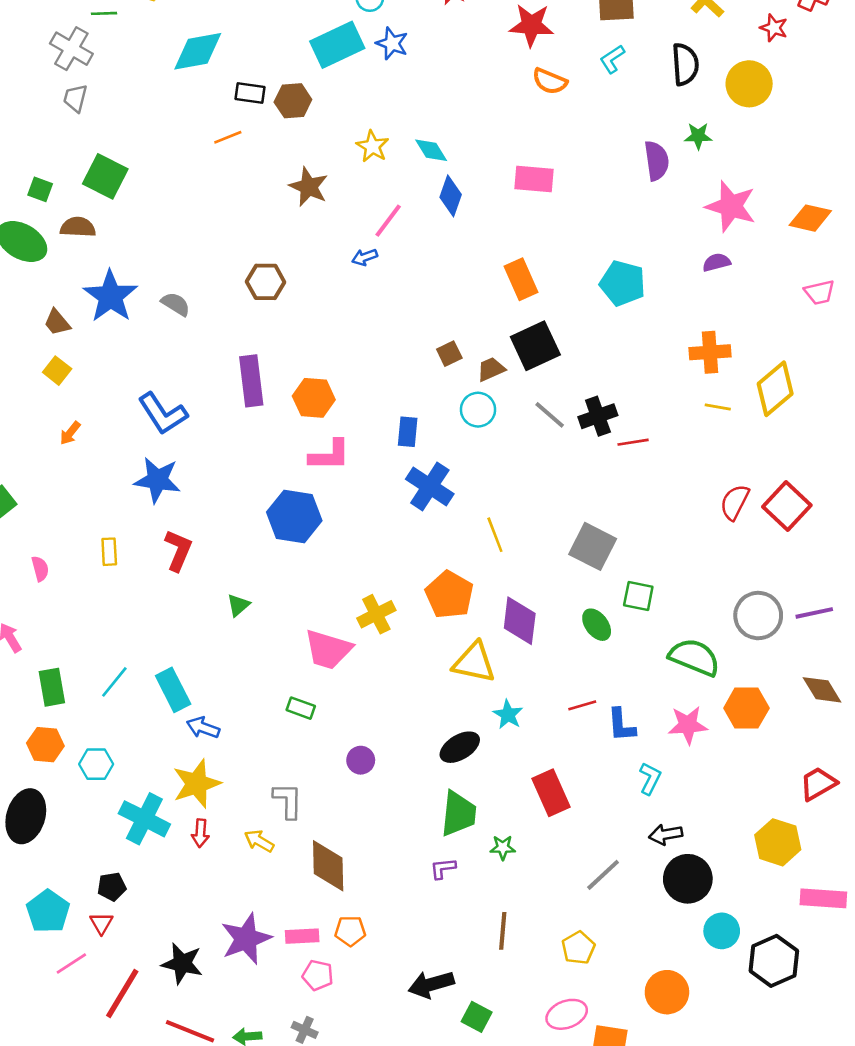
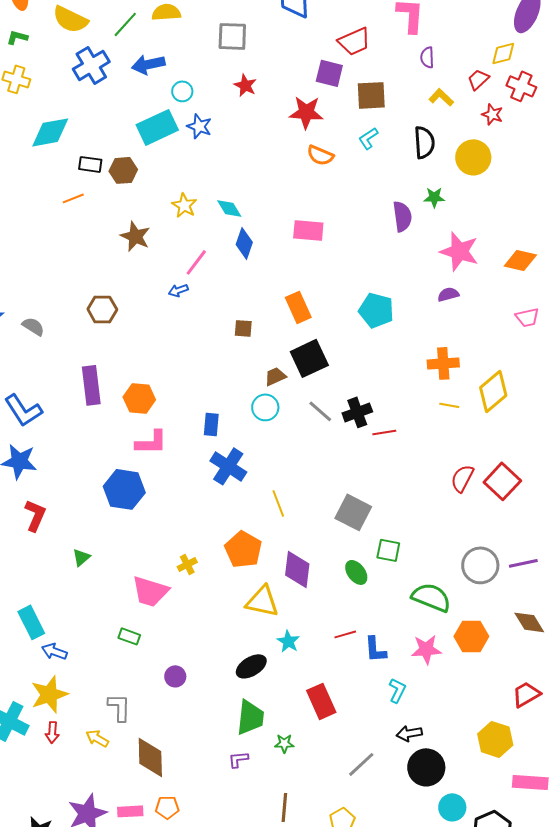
brown square: (449, 354) -> (243, 328), moved, turned 30
yellow cross: (376, 614) -> (187, 564), size x0.7

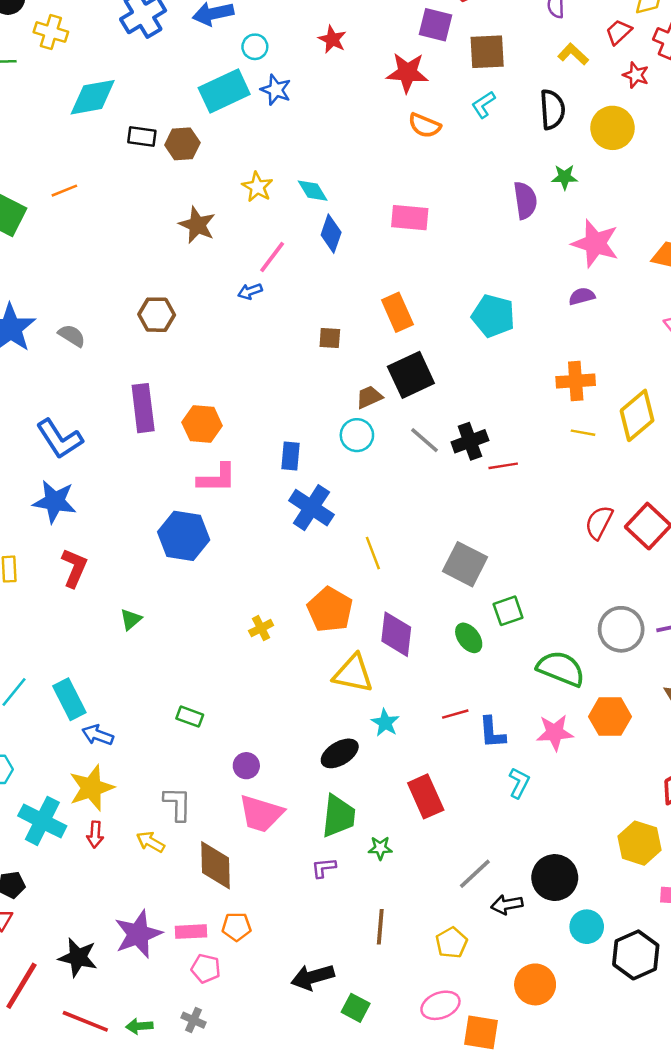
orange line: (73, 198) -> (64, 191), moved
green square: (388, 550) -> (508, 611), turned -30
pink trapezoid: (150, 591) -> (261, 814), moved
black arrow: (409, 733) -> (507, 905), moved

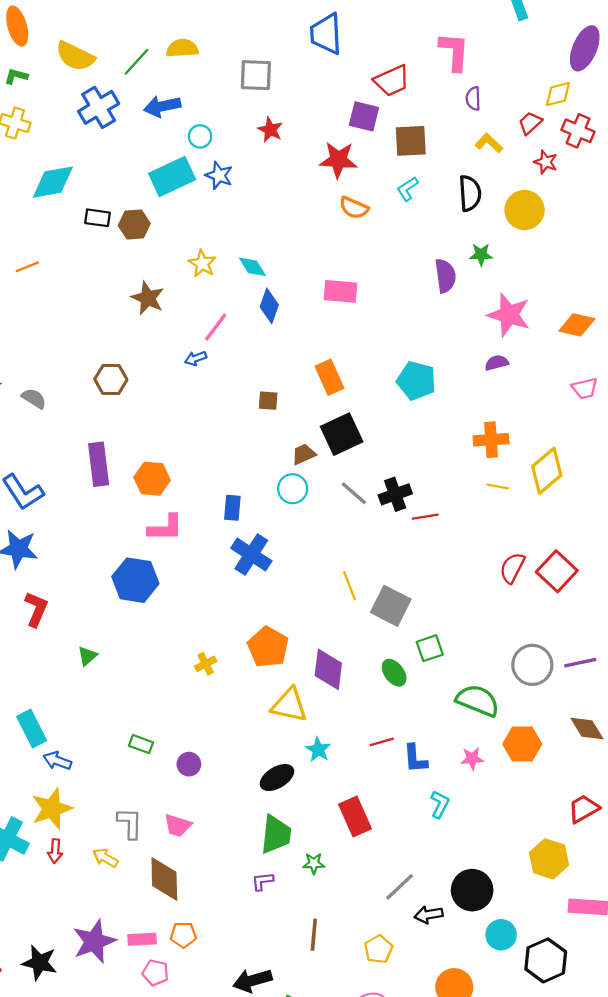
yellow line: (373, 553) -> (349, 586), moved
pink star: (555, 733) -> (472, 759), size x0.7
purple circle: (246, 766) -> (189, 764), moved
pink trapezoid: (261, 814) -> (178, 825), moved, size x0.7

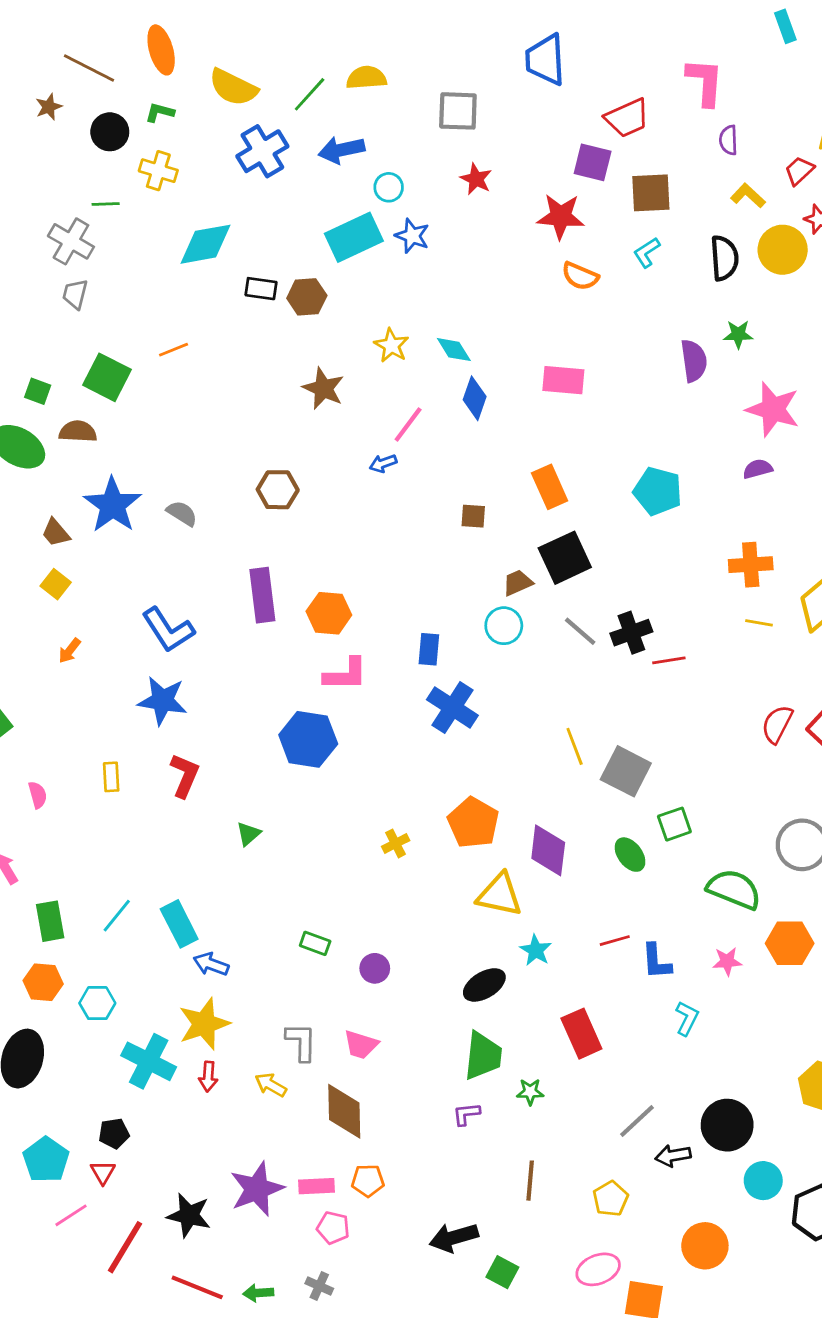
yellow circle: (525, 210) -> (783, 250), moved

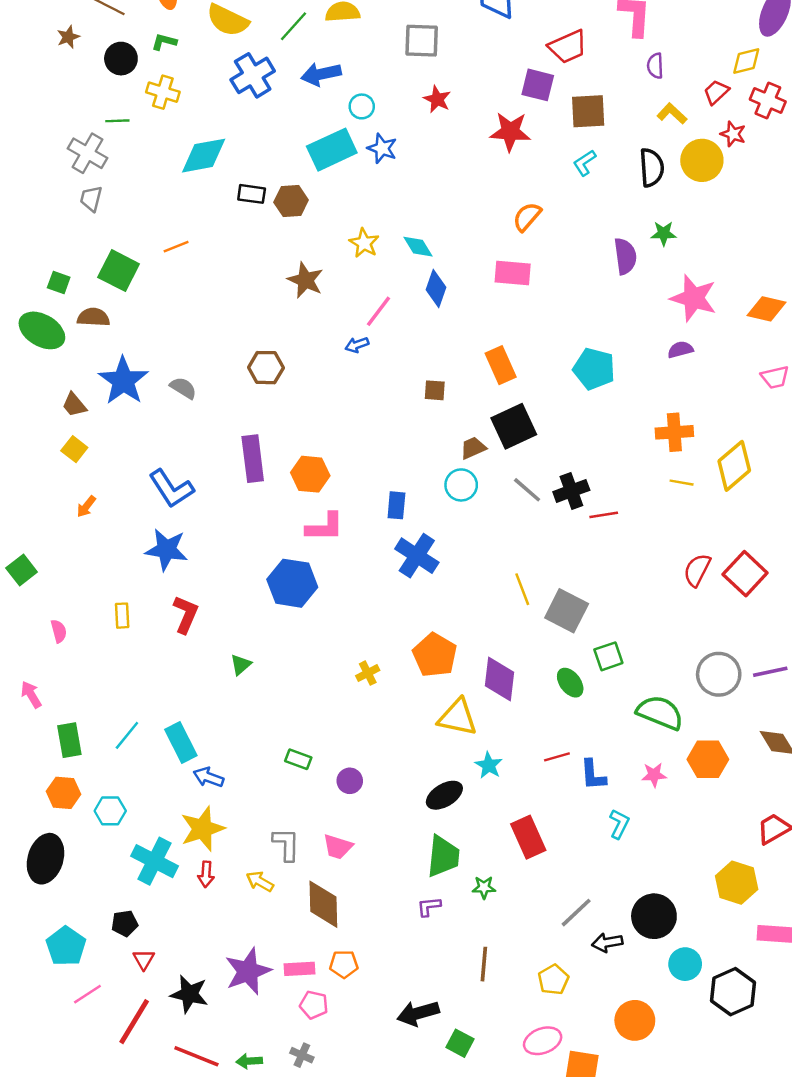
orange semicircle: (580, 276) -> (527, 217), moved, turned 108
red triangle: (103, 1172) -> (144, 959), moved

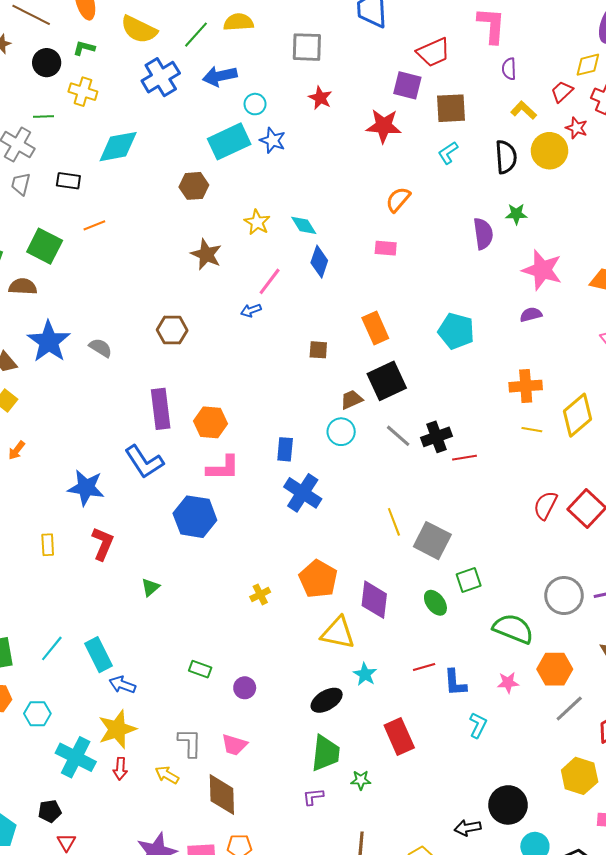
black rectangle: (252, 194) -> (68, 181), moved
pink rectangle: (513, 273) -> (386, 248), size x0.7
blue L-shape: (171, 489) -> (144, 462), moved
gray line: (576, 913) -> (569, 709), moved

